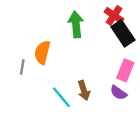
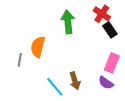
black rectangle: (123, 33) -> (110, 30), size x0.7

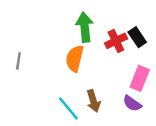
red cross: (102, 14) -> (116, 41), moved, turned 30
orange semicircle: (38, 47) -> (75, 58), moved
gray line: (20, 60) -> (18, 61), moved

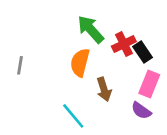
green arrow: (85, 27) -> (91, 29), turned -36
black rectangle: (137, 37) -> (143, 52), moved
brown arrow: (93, 101) -> (104, 89), moved

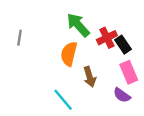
gray line: (20, 65) -> (19, 38), moved
pink rectangle: (149, 84) -> (129, 72), turned -45

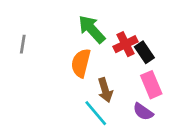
cyan line: (63, 100) -> (96, 113), moved

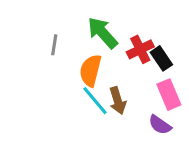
gray line: (23, 44) -> (54, 45), moved
cyan line: (96, 113) -> (95, 101), moved

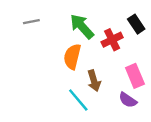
gray line: (54, 45) -> (31, 22), moved, turned 70
black rectangle: (161, 58) -> (136, 24), moved
cyan line: (95, 101) -> (78, 100), moved

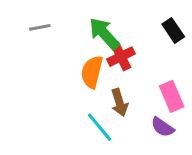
red cross: (112, 40) -> (121, 57), moved

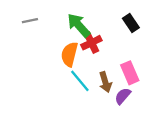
brown arrow: (120, 103) -> (105, 82), moved
cyan line: (100, 127) -> (80, 81), moved
purple semicircle: (162, 127) -> (123, 96), turned 96

